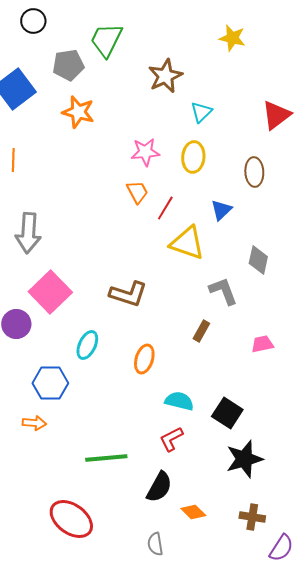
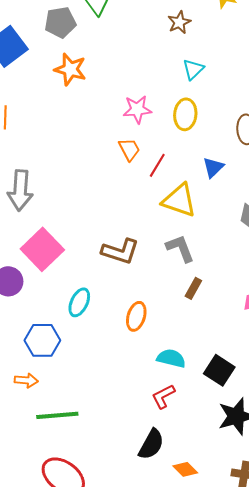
brown star: (165, 76) -> (179, 22), moved, size x0.7
gray L-shape: (223, 291) -> (180, 248), moved
green line: (106, 458) -> (57, 415), moved

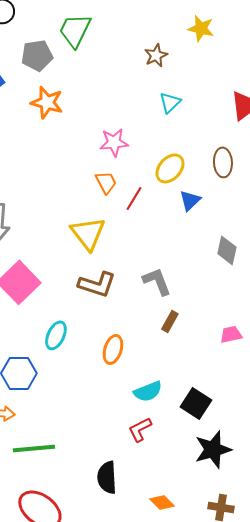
yellow ellipse: (185, 114) -> (170, 168), moved, turned 36
yellow triangle: (179, 200) -> (88, 233), moved, turned 33
cyan semicircle: (171, 358) -> (148, 391), turned 144
black semicircle: (151, 444) -> (107, 477), moved, turned 148

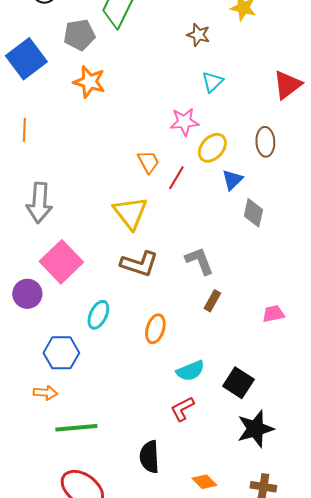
brown star: (156, 55) -> (198, 35), turned -30
pink star: (114, 142) -> (184, 122), moved
gray diamond: (227, 250) -> (253, 213), moved

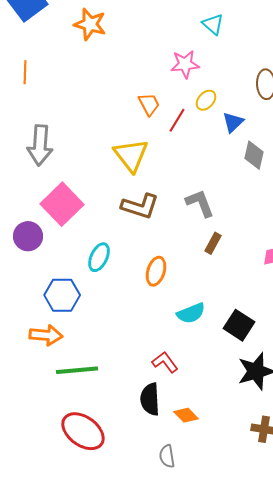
cyan triangle: (212, 82) -> (213, 24), turned -35
yellow ellipse: (212, 148) -> (206, 100), moved, size x0.7
orange arrow: (45, 393) -> (46, 335), size x1.4
red L-shape: (182, 409) -> (165, 362), moved, turned 80
orange diamond: (204, 482) -> (186, 415), moved

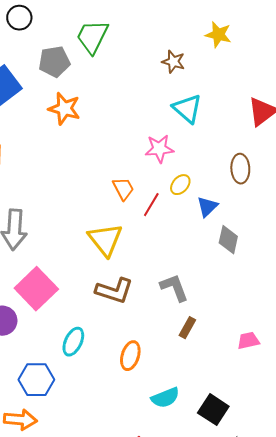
cyan triangle: (213, 24) -> (187, 109), size x1.4

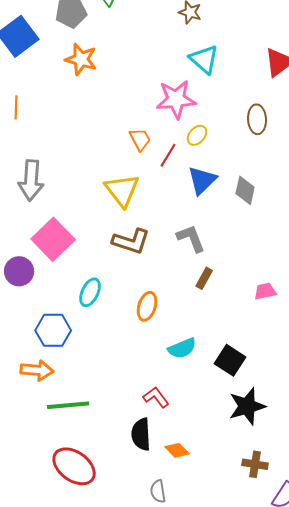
pink star: (159, 149) -> (176, 99), size x1.4
blue triangle: (207, 207) -> (202, 180), moved, size x1.4

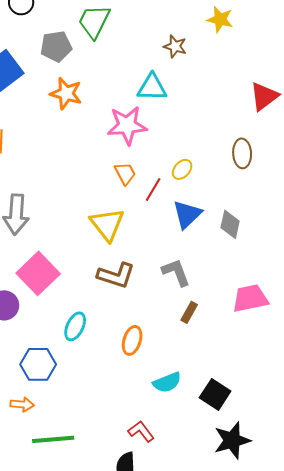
cyan triangle: (204, 59) -> (152, 87), moved, turned -40
pink star: (176, 99) -> (127, 125), moved
pink trapezoid: (265, 291) -> (250, 298), moved, size x1.6
orange arrow: (37, 370) -> (22, 404), size x0.7

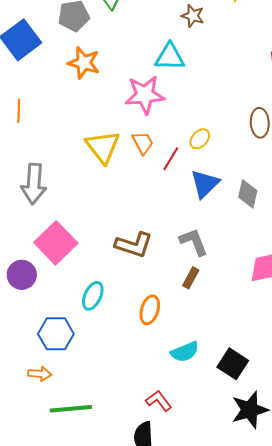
yellow triangle: (107, 224) -> (103, 147), moved
brown rectangle: (189, 312) -> (191, 278), moved

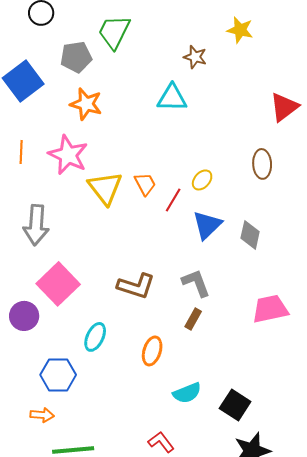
pink star: (145, 95) -> (68, 155), moved, turned 30

